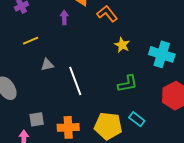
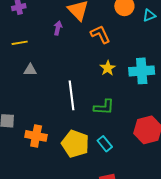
cyan cross: (162, 54) -> (142, 71), moved, turned -35
white line: (75, 81) -> (71, 95), moved

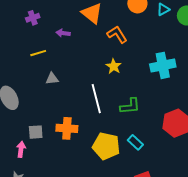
purple arrow: (58, 28) -> (63, 33), moved, turned -88
yellow star: (108, 68) -> (114, 66), moved
orange cross: (36, 136) -> (67, 128), moved

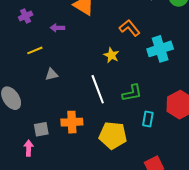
orange L-shape: (117, 34) -> (130, 28), moved
cyan rectangle: (135, 142) -> (148, 119), moved, turned 63

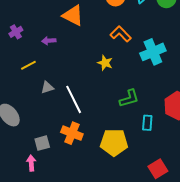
white line: (98, 89) -> (74, 99), moved
orange cross: (72, 122) -> (72, 133), turned 30

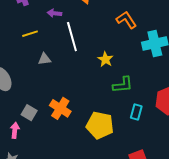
yellow star: (105, 63) -> (105, 59), moved
white line: (74, 99) -> (72, 37), moved
gray square: (42, 143) -> (29, 113), turned 35

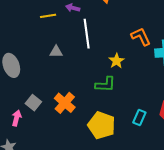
orange L-shape: (126, 20) -> (141, 37), moved
yellow line: (30, 34) -> (48, 16), moved
green L-shape: (123, 85) -> (105, 84), moved

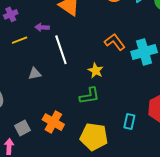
gray square: (33, 103) -> (23, 128), turned 35

